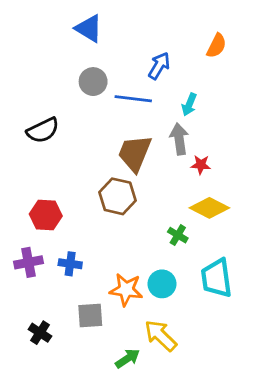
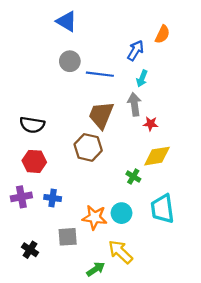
blue arrow: (159, 66) -> (135, 50), moved
black semicircle: (43, 130) -> (32, 125), moved, turned 35
yellow diamond: (209, 208) -> (157, 156), turned -36

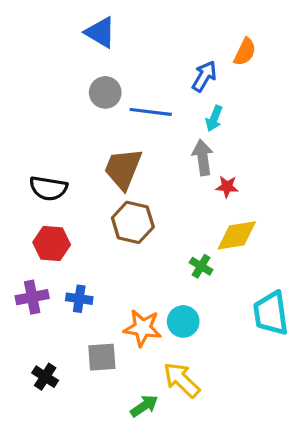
brown trapezoid: (101, 115) -> (123, 169), moved
cyan trapezoid: (162, 209) -> (271, 313), moved

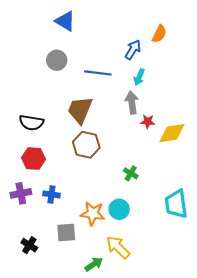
gray circle: (105, 92) -> (57, 60), moved
yellow diamond: (237, 235) -> (172, 133), moved

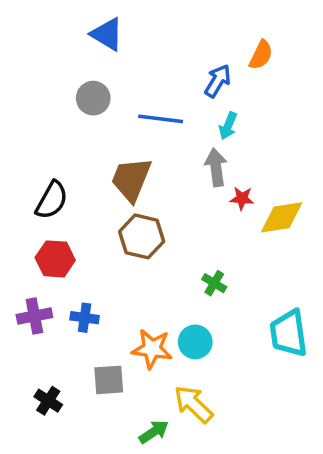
black semicircle: (31, 123) -> (52, 200), turned -70

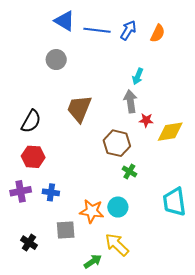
blue arrow: (218, 81) -> (128, 30), moved
blue line: (161, 119) -> (97, 30), moved
brown hexagon: (142, 236) -> (117, 143), moved

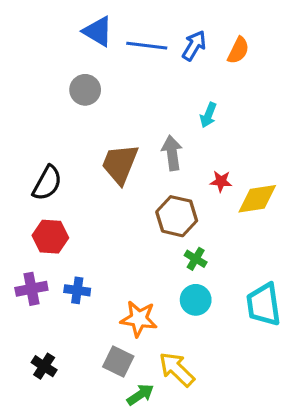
gray arrow: (130, 101) -> (172, 153), moved
cyan circle: (118, 207) -> (196, 300), moved
gray square: (66, 230) -> (118, 361), moved, turned 30

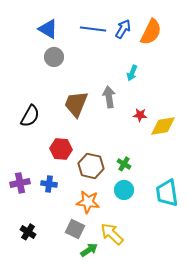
blue triangle: (98, 31) -> (48, 29), moved
orange semicircle: (238, 50) -> (151, 32), size x1.5
brown hexagon: (177, 216) -> (91, 166), moved
red hexagon: (50, 237) -> (61, 149), moved

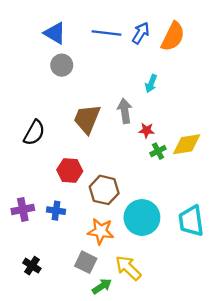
red star: (140, 115) -> (147, 130), moved
green cross: (124, 164) -> (158, 151), moved, turned 32
cyan circle: (124, 190) -> (142, 217), size x1.6

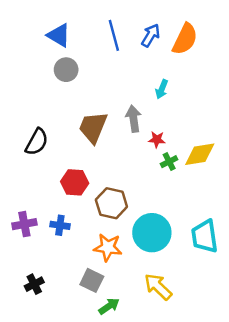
blue line: (106, 33) -> (114, 35), turned 68
black cross: (32, 266) -> (34, 284), turned 30
yellow arrow: (128, 268) -> (158, 287), moved

